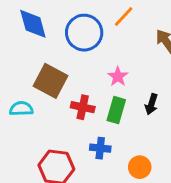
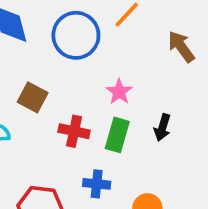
brown square: (50, 81) -> (33, 97), size x0.7

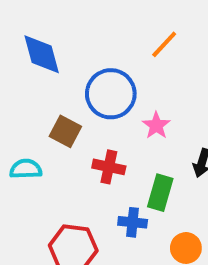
blue circle: (76, 35) -> (111, 94), moved
green rectangle: (117, 135) -> (160, 193), moved

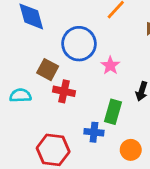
red cross: (109, 167) -> (64, 91), moved

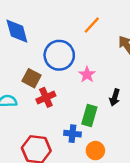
red cross: (64, 91) -> (46, 97), turned -36
orange circle: (131, 150) -> (95, 151), moved

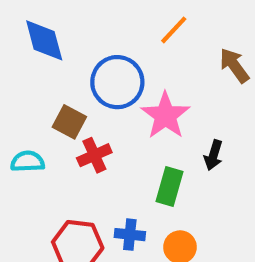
pink star: (87, 75) -> (165, 116), size x1.6
blue cross: (72, 134) -> (130, 235), moved

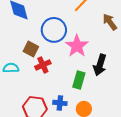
black arrow: (213, 155) -> (100, 65), size x1.5

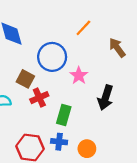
pink star: (77, 46) -> (79, 75), size x0.7
green rectangle: (79, 80) -> (64, 115), moved

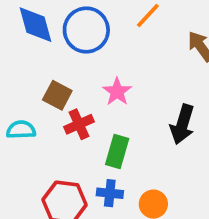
blue circle: (52, 57) -> (86, 30), moved
pink star: (79, 75) -> (117, 92), moved

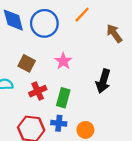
red cross: (79, 124) -> (38, 91), moved

